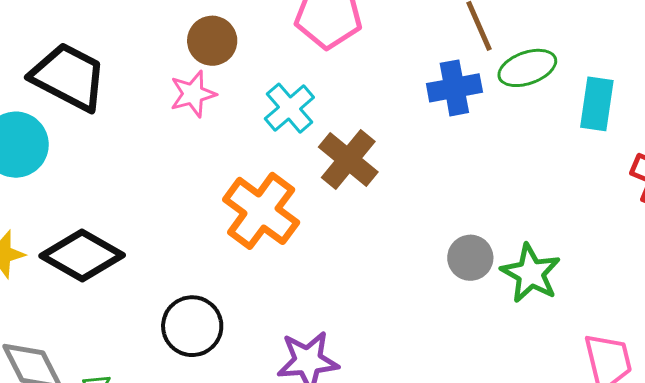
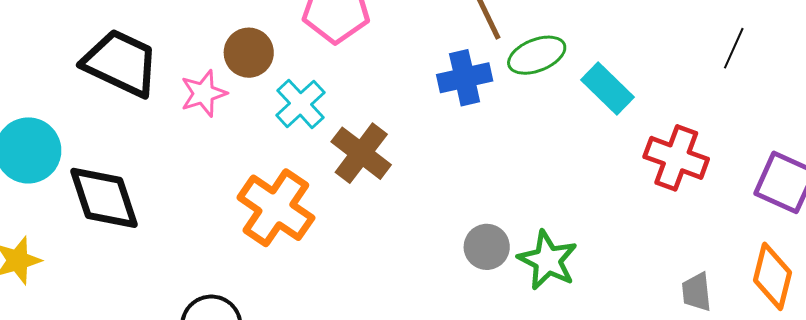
brown circle: (212, 41) -> (249, 53), moved
black trapezoid: (69, 77) -> (121, 63), moved
cyan rectangle: (597, 104) -> (608, 89), turned -52
black diamond: (82, 255) -> (104, 198), moved, turned 44

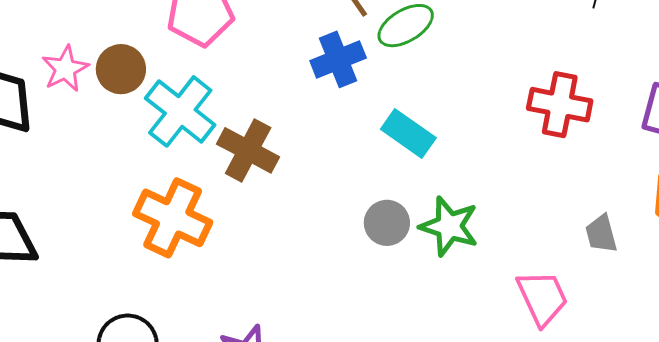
cyan rectangle: (608, 89) -> (408, 133), moved
pink star: (204, 93) -> (65, 69), moved
cyan cross: (300, 104) -> (180, 111), size x1.4

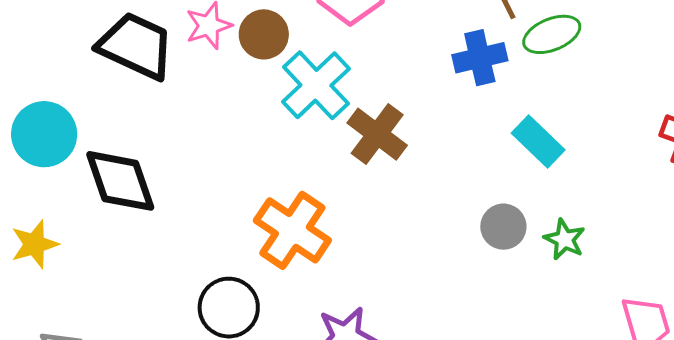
orange cross: (173, 218) -> (292, 230), moved
green star: (449, 226) -> (564, 239), size x0.7

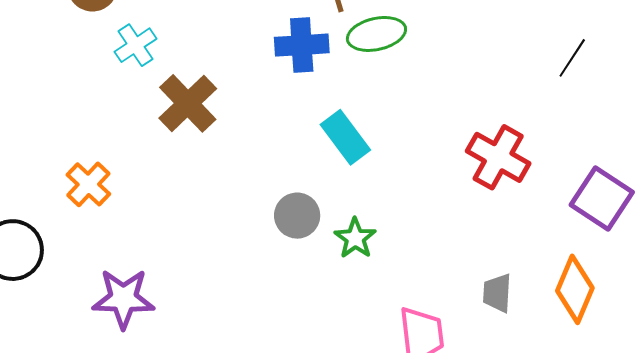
cyan cross: (316, 85) -> (136, 45), size x0.6
orange cross: (292, 230) -> (88, 184), size x0.6

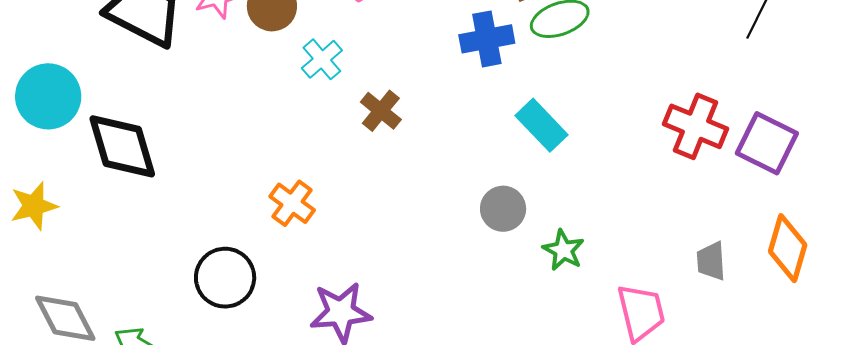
brown cross: (188, 103) -> (381, 111), size x0.7
purple square: (602, 199) -> (767, 143), moved
green star: (355, 238) -> (563, 250), moved

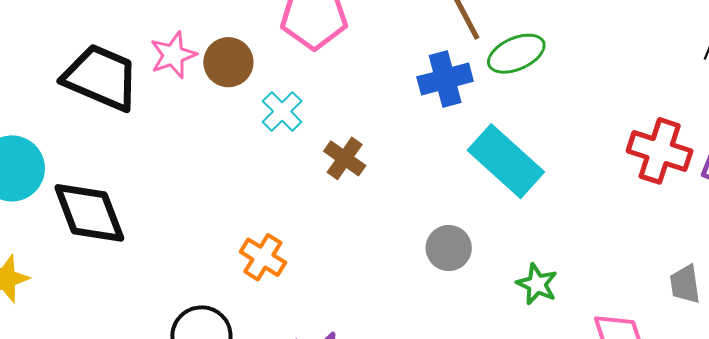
cyan rectangle: (541, 125) -> (506, 161), size x1.4
gray circle: (503, 209) -> (449, 248), moved

